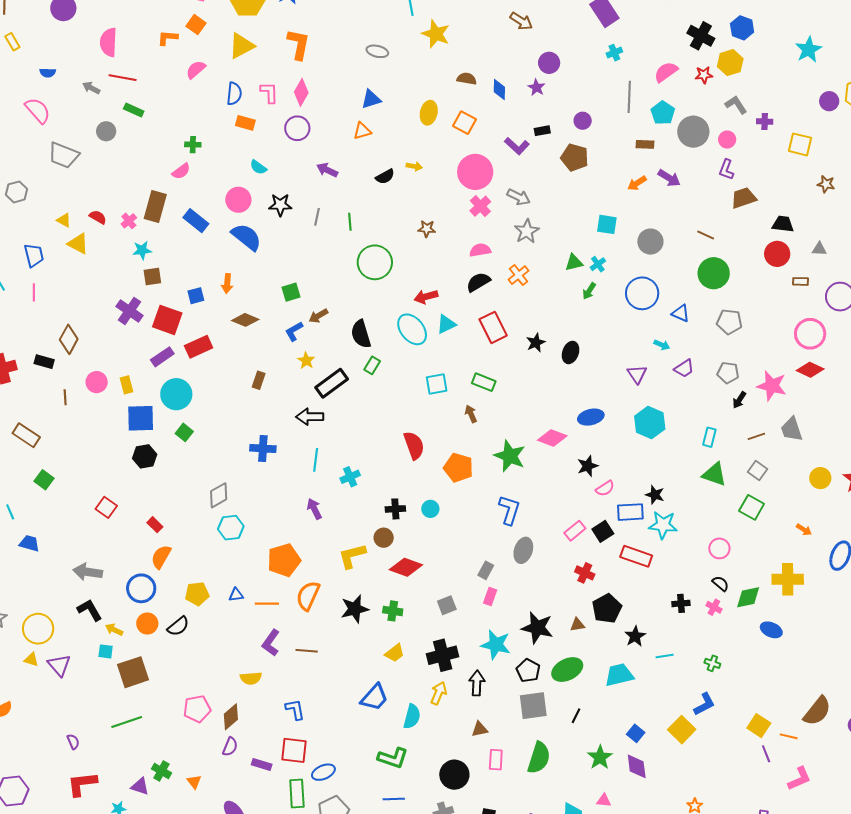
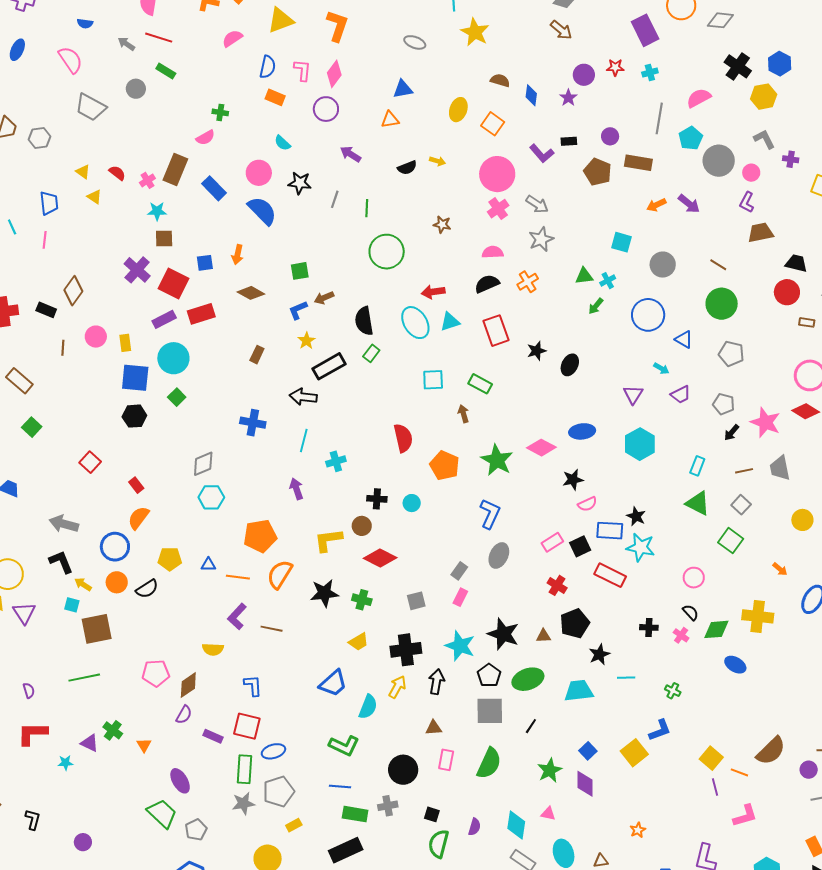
red star: (704, 75) -> (615, 67), moved
brown rectangle: (645, 144) -> (638, 163), moved, size x1.5
yellow triangle: (78, 244) -> (94, 197), size x0.7

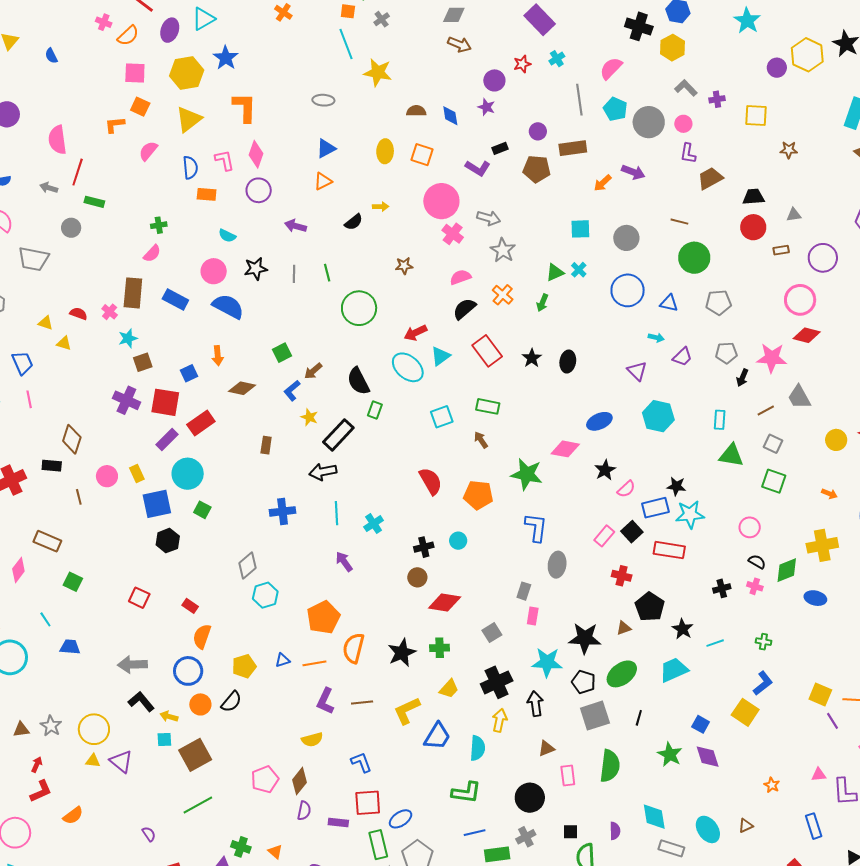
red line: (159, 38) -> (78, 172), turned -72
green arrow: (596, 306) -> (542, 303), moved
yellow L-shape: (328, 540) -> (407, 711), moved
pink triangle: (548, 814) -> (819, 775), moved

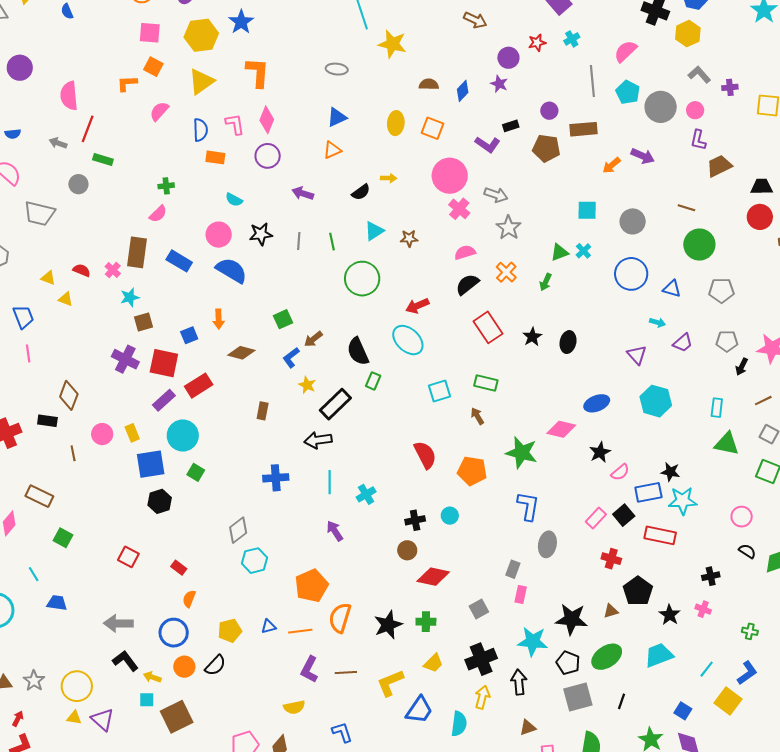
blue diamond: (450, 116) -> (463, 91), turned 50
cyan triangle: (440, 356) -> (374, 231), moved
pink cross: (755, 586) -> (703, 609), moved
orange semicircle: (202, 636) -> (189, 599), size x0.7
cyan line: (715, 643) -> (707, 669), moved, turned -36

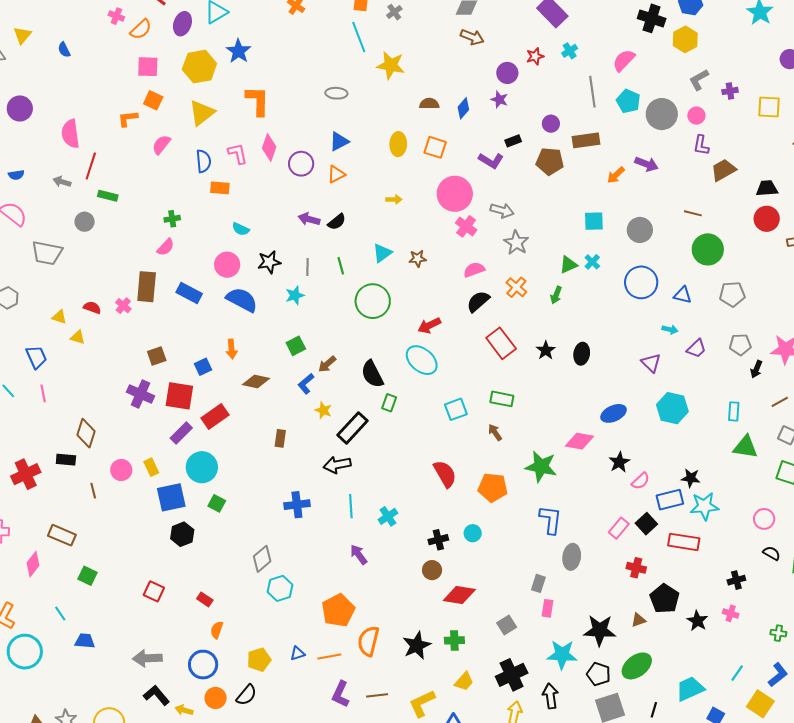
gray L-shape: (699, 75) -> (699, 80), turned -75
purple circle: (268, 156) -> (301, 164), moved
black semicircle: (361, 192) -> (337, 222), moved
cyan star: (130, 297) -> (295, 295), moved
cyan trapezoid: (659, 655) -> (690, 689), moved

